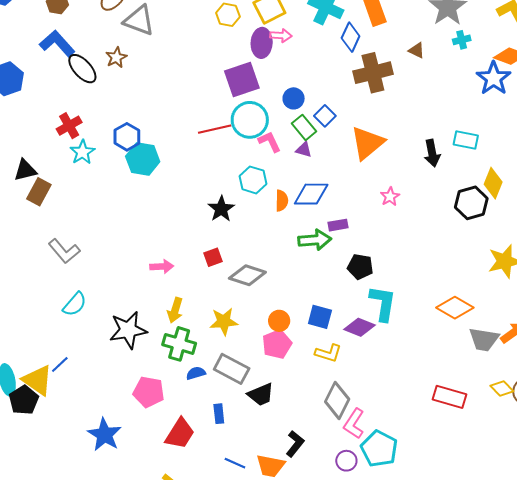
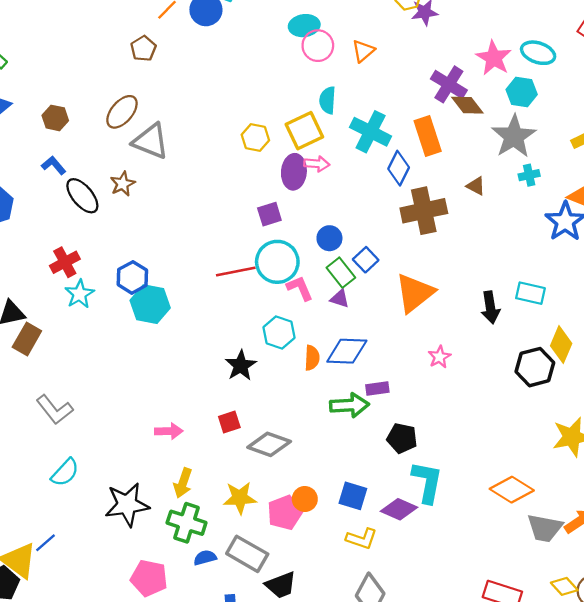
blue L-shape: (57, 43) -> (54, 165), size x0.6
purple square: (242, 80) -> (269, 214), size x0.6
pink pentagon: (277, 344) -> (285, 513), moved

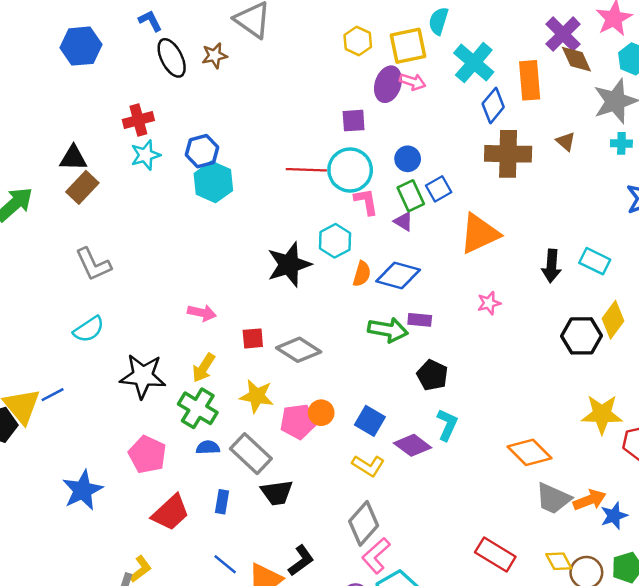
black star: (241, 366) -> (289, 265), size x1.4
red square: (229, 422) -> (253, 338), moved
cyan L-shape: (427, 482) -> (447, 425), size x0.7

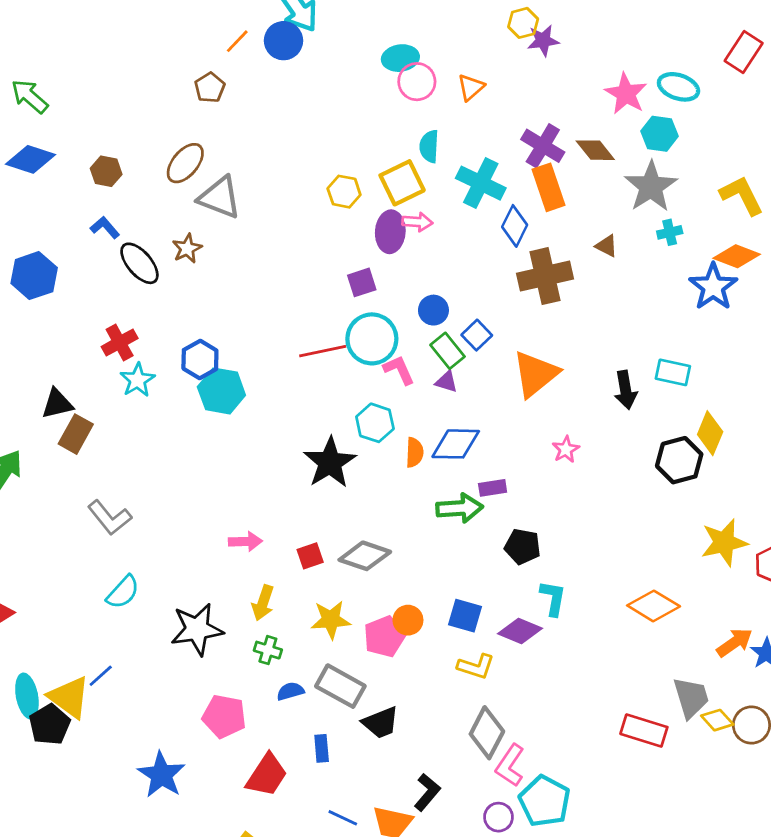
purple cross: (563, 34) -> (543, 146), moved
green cross: (198, 408) -> (268, 650), size x0.6
gray trapezoid: (553, 498) -> (691, 698), moved, turned -117

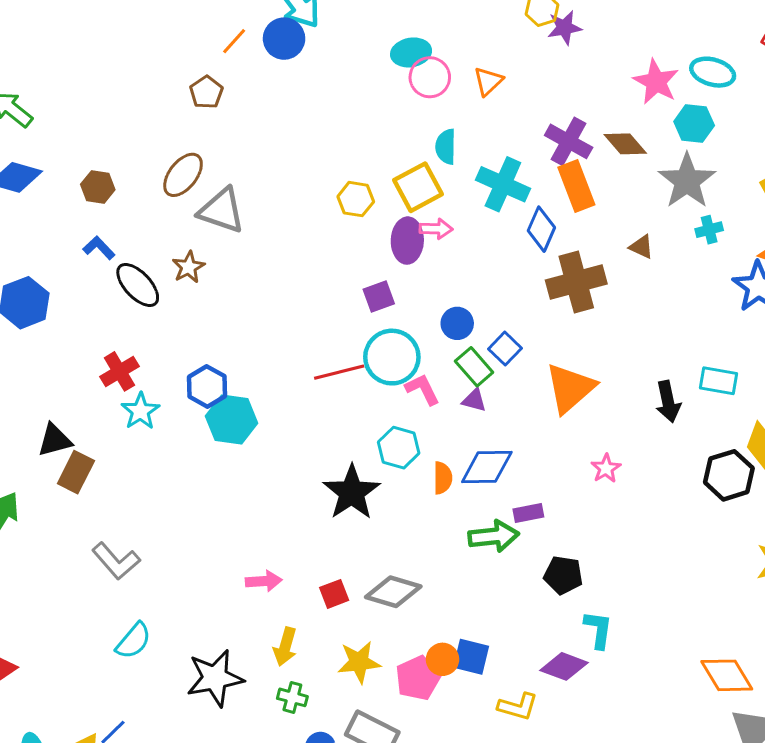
orange diamond: (654, 606) -> (727, 675), moved, turned 30
blue square: (465, 616) -> (471, 657), moved

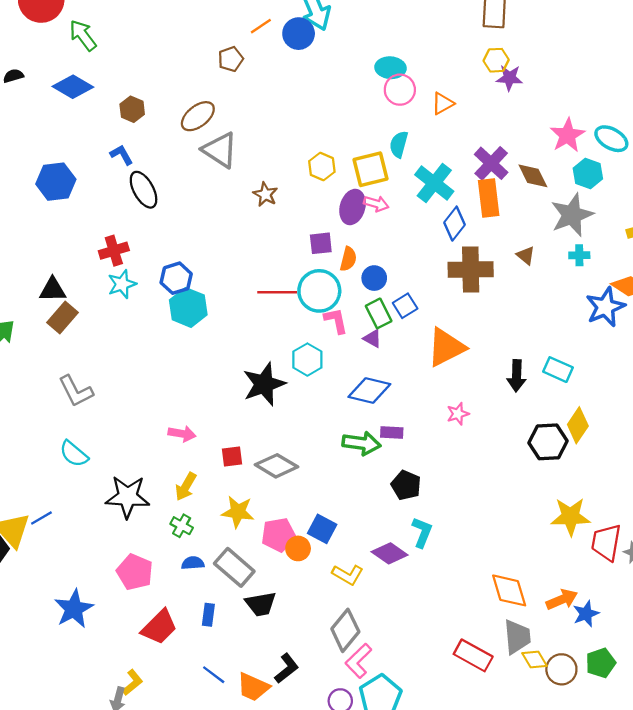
brown star: (189, 267) -> (265, 194), moved, turned -30
orange semicircle: (443, 478) -> (348, 259), moved
cyan semicircle: (133, 641) -> (74, 454), turned 76
orange circle: (443, 659) -> (298, 548), moved

